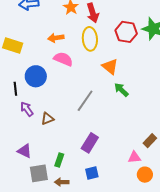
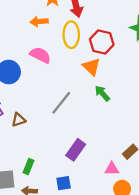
red hexagon: (126, 32) -> (102, 42), moved
orange arrow: (56, 38) -> (39, 22), moved
purple rectangle: (90, 143) -> (76, 150), moved

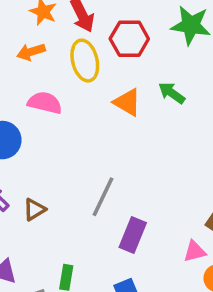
red hexagon: (102, 42) -> (129, 39), moved
green arrow: (102, 93) -> (172, 93), moved
gray line: (61, 103) -> (103, 197), moved

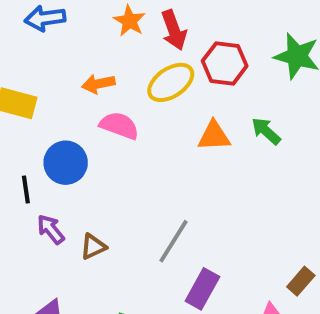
orange arrow: (31, 52) -> (98, 84), moved
yellow ellipse: (85, 61) -> (171, 82), turned 63
orange triangle: (127, 102) -> (214, 136), turned -40

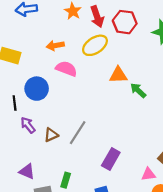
red hexagon: (225, 63) -> (125, 22), moved
green arrow: (266, 131) -> (138, 90), moved
gray line: (174, 241) -> (78, 133), moved

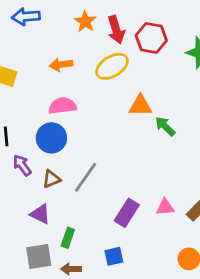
pink semicircle: (66, 69) -> (62, 106), moved, turned -30
blue circle: (37, 89) -> (51, 138), moved
purple triangle: (27, 171) -> (40, 214), moved
pink triangle: (148, 174) -> (165, 207), moved

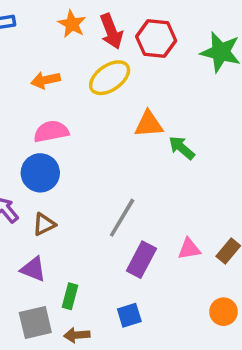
gray line: (85, 177) -> (122, 218), moved

